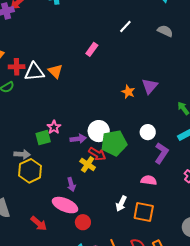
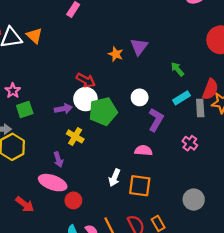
pink star: (54, 127) -> (13, 91), moved
red arrow: (97, 154) -> (86, 80), moved

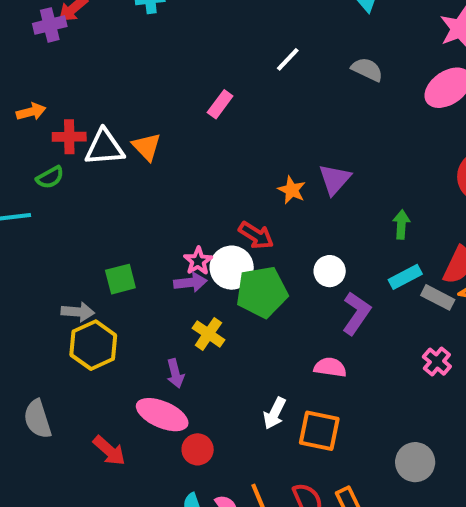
green arrow: (177, 69) -> (401, 224), turned 40
red arrow: (86, 80) -> (256, 235), moved
pink star: (13, 91) -> (198, 261), moved
gray rectangle: (200, 108) -> (438, 297), turned -63
pink cross: (190, 143) -> (437, 362), moved

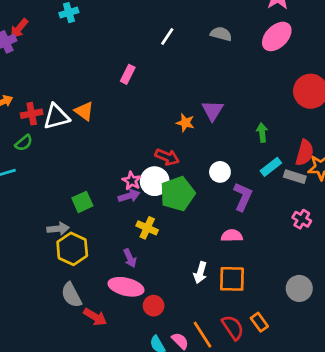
gray semicircle: (37, 419) -> (71, 295), moved

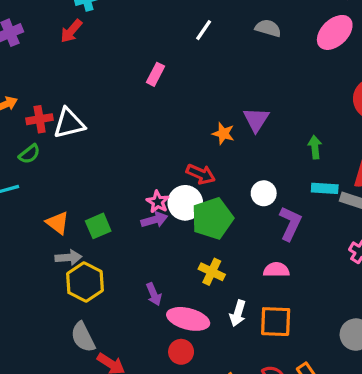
red arrow: (19, 28) -> (71, 31), moved
orange triangle: (84, 111) -> (58, 223), moved
cyan rectangle: (271, 167) -> (325, 188), turned 40
yellow cross: (147, 228) -> (212, 272), moved
pink ellipse: (126, 287) -> (188, 319), moved

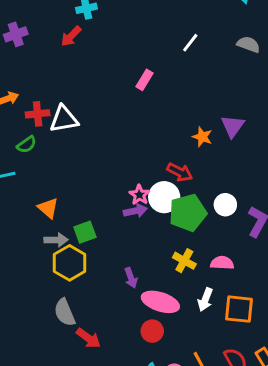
white circle: (264, 193) -> (225, 205), moved
green square: (98, 226) -> (85, 232), moved
pink semicircle: (276, 270) -> (222, 263), moved

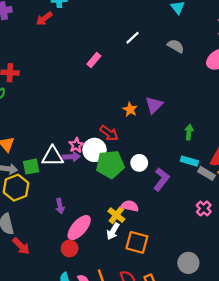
white triangle: (64, 119) -> (53, 156), moved
yellow cross: (184, 261) -> (116, 215), moved
pink ellipse: (160, 302) -> (79, 228), turned -76

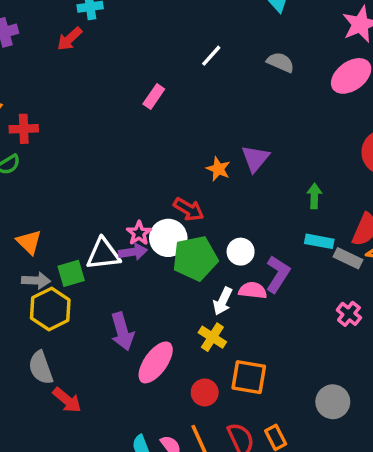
purple arrow: (60, 206) -> (122, 331), size x1.5
pink semicircle: (130, 206) -> (253, 290), moved
white arrow: (113, 231) -> (223, 301), moved
red circle: (70, 248) -> (205, 392), moved

